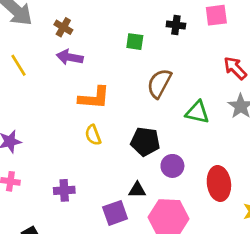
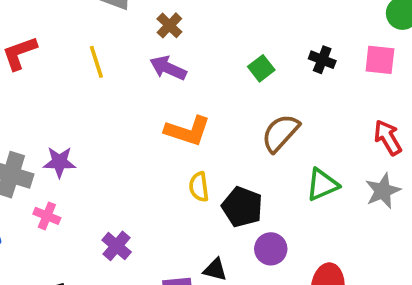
green square: (135, 42) -> (261, 68), turned 30
green triangle: (197, 112) -> (322, 185), turned -50
yellow semicircle: (93, 135) -> (199, 187), moved
purple cross: (64, 190) -> (117, 246), turned 30

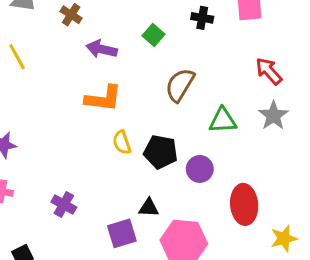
purple arrow: (168, 68) -> (102, 49), moved
green triangle: (322, 185) -> (223, 120), turned 32
purple circle: (271, 249) -> (200, 169), moved

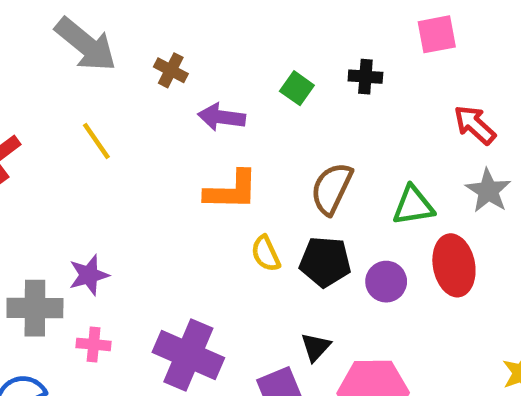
black cross: (202, 18) -> (365, 77), moved
brown semicircle: (180, 85) -> (332, 189), moved
red ellipse: (244, 204) -> (454, 265), moved
purple cross: (64, 205) -> (188, 355), size x1.8
black triangle: (149, 208) -> (316, 347), turned -45

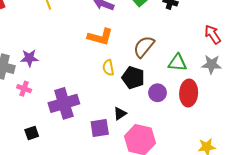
gray star: (488, 191) -> (211, 64), turned 30
purple cross: (188, 355) -> (64, 103), turned 36

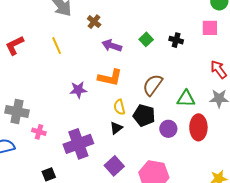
purple star: (29, 58) -> (78, 90), moved
black triangle: (120, 114) -> (116, 128), moved
purple square: (100, 128) -> (114, 166), turned -30

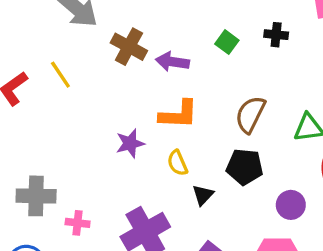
brown cross: (94, 22) -> (129, 47), moved, size x1.5
yellow line: (57, 46) -> (60, 75), moved
yellow semicircle: (119, 107) -> (177, 163), moved
purple circle: (168, 129) -> (291, 205), moved

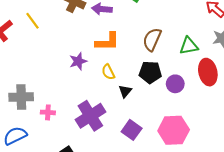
purple circle: (291, 205) -> (175, 84), moved

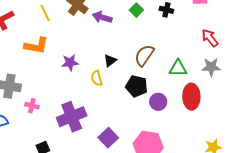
yellow line: (33, 21) -> (45, 13), moved
orange L-shape: (107, 42) -> (36, 46), moved
black triangle: (125, 91) -> (110, 61), moved

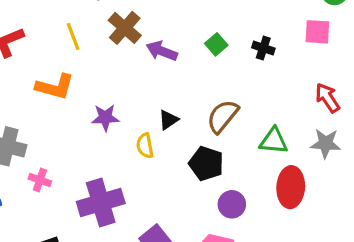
purple circle: (158, 102) -> (232, 204), moved

